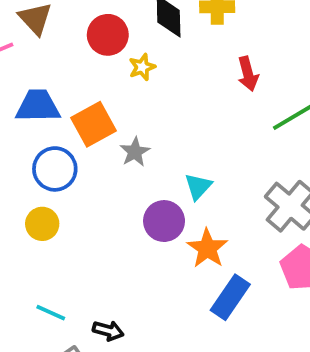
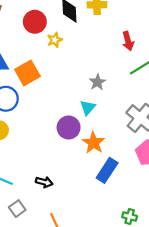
red arrow: (248, 74) -> (128, 41), moved
gray star: (135, 152) -> (97, 82), moved
black arrow: (108, 331) -> (44, 182), moved

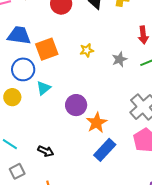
yellow star: (55, 40) -> (87, 50), moved
gray star: (97, 82) -> (119, 59), moved
cyan triangle: (88, 107) -> (44, 88), moved

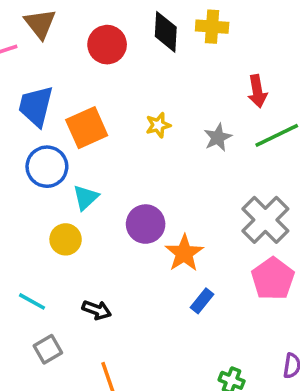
blue trapezoid: (19, 35) -> (36, 106), turned -80
yellow circle: (12, 97) -> (66, 239), moved
blue rectangle: (105, 150) -> (202, 301), size x0.6

